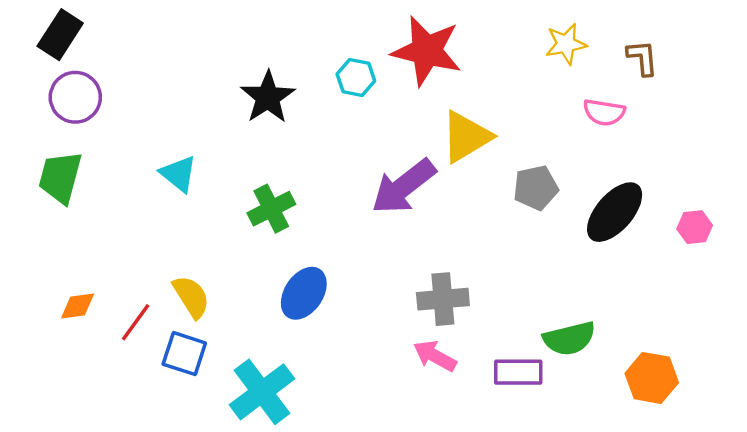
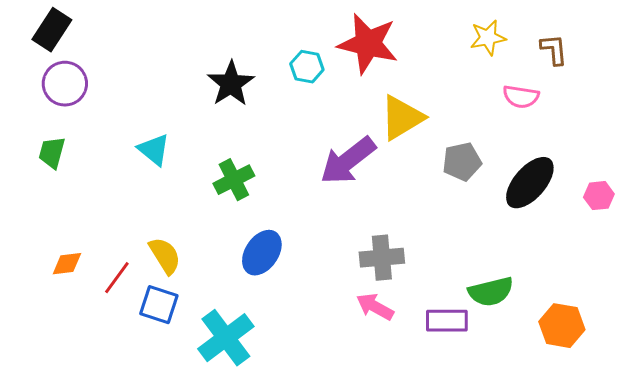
green trapezoid: (60, 177) -> (52, 153), size x0.7

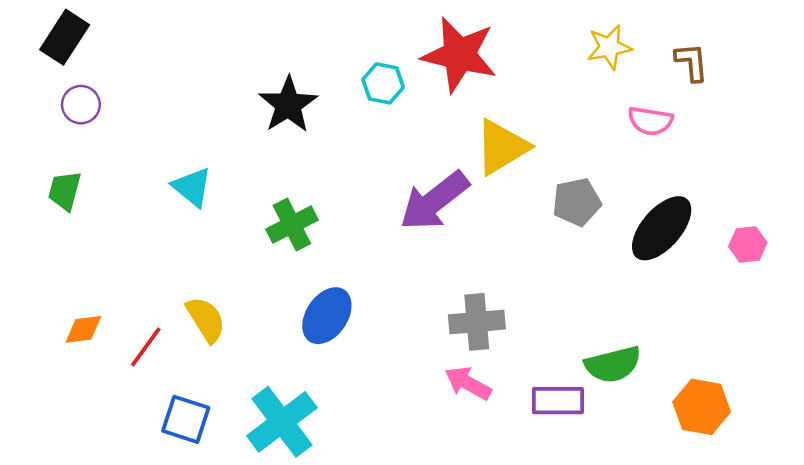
purple circle: (65, 84) -> (81, 105), size x0.7
blue square: (159, 305) -> (186, 419), moved

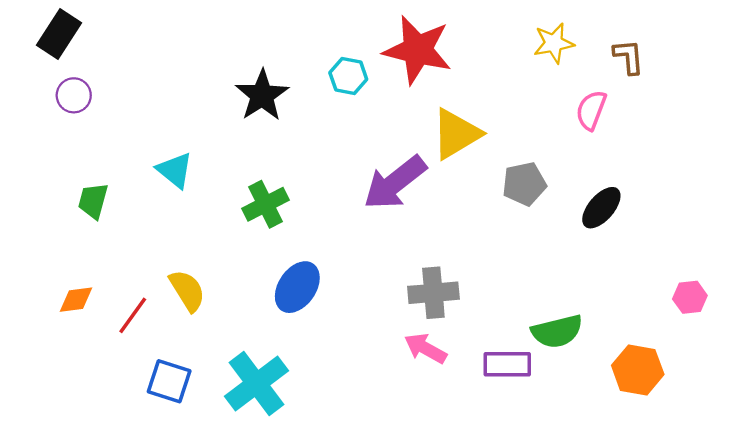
pink semicircle: (650, 121) -> (591, 110), turned 102
green trapezoid: (65, 191) -> (93, 201), moved
black ellipse: (662, 228) -> (601, 208), size x0.7
pink hexagon: (748, 245) -> (690, 297), moved

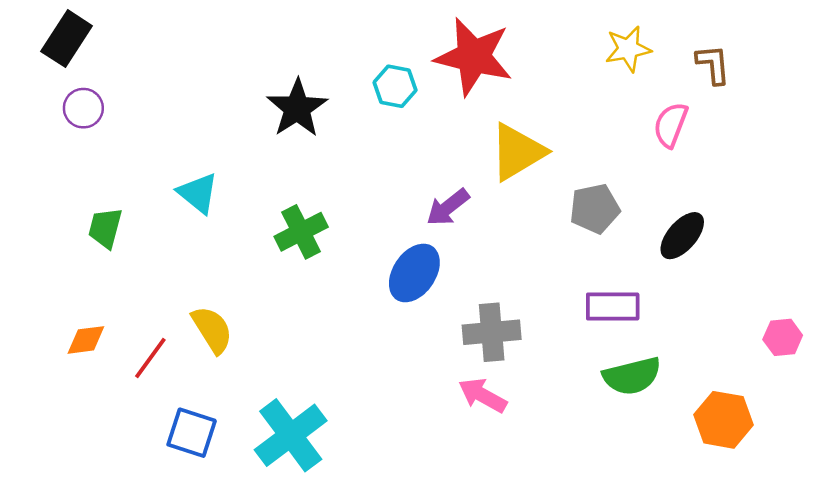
purple arrow: (395, 183) -> (448, 207), size x0.6
blue ellipse: (297, 287) -> (414, 273), moved
purple rectangle: (507, 364) -> (613, 306), moved

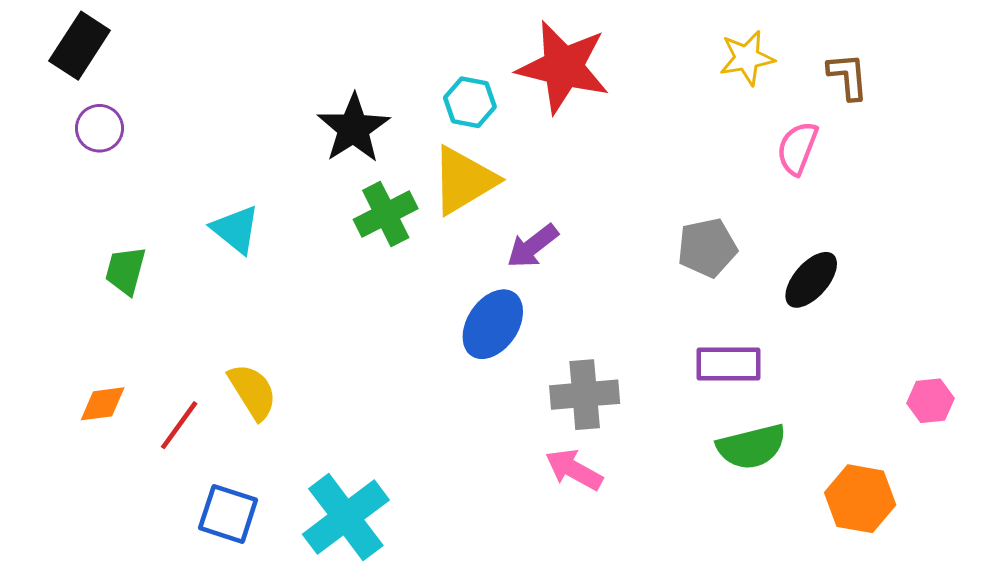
yellow triangle: (517, 152) -> (464, 180), moved
green cross: (301, 232) -> (386, 214), moved

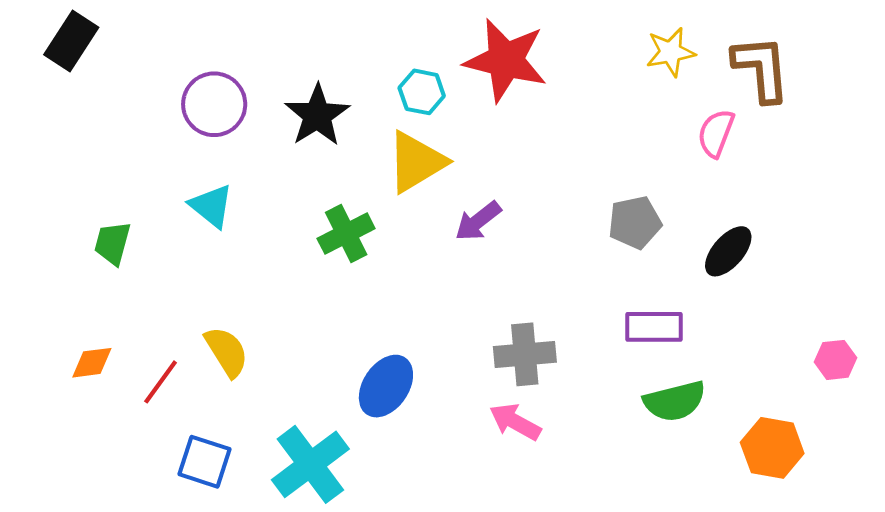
brown L-shape: (848, 76) -> (761, 69), size x1.6
purple circle: (99, 128) -> (214, 104), moved, size x1.5
green cross: (386, 214) -> (346, 233), moved
blue ellipse: (493, 324) -> (386, 386), moved

